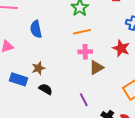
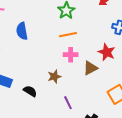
brown star: (38, 68) -> (54, 76), moved
brown triangle: (96, 68) -> (90, 68), moved

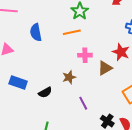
orange line: (68, 35) -> (72, 32), moved
black semicircle: (30, 91) -> (45, 92), turned 120

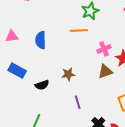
blue semicircle: (36, 32) -> (41, 40), moved
pink cross: (85, 55) -> (104, 49), moved, turned -32

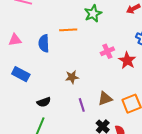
orange line: (79, 30) -> (68, 30), moved
brown triangle: (105, 71) -> (105, 98), moved
black semicircle: (42, 85) -> (44, 102), moved

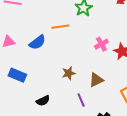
blue semicircle: (44, 43) -> (37, 42), turned -120
brown triangle: (105, 98) -> (96, 80), moved

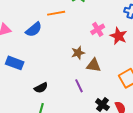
brown star: (69, 73) -> (78, 53), moved
brown triangle: (96, 80) -> (94, 65), turned 35

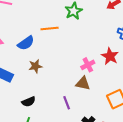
pink cross: (98, 29) -> (88, 65), moved
brown star: (78, 53) -> (35, 66), moved

